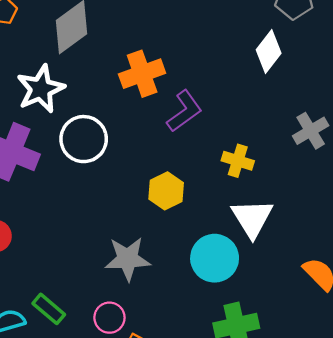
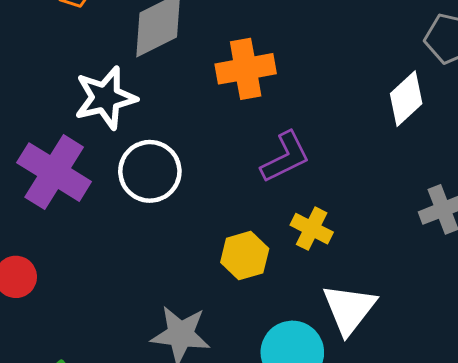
orange cross: (142, 74) -> (246, 69), moved
yellow cross: (238, 161) -> (312, 229), moved

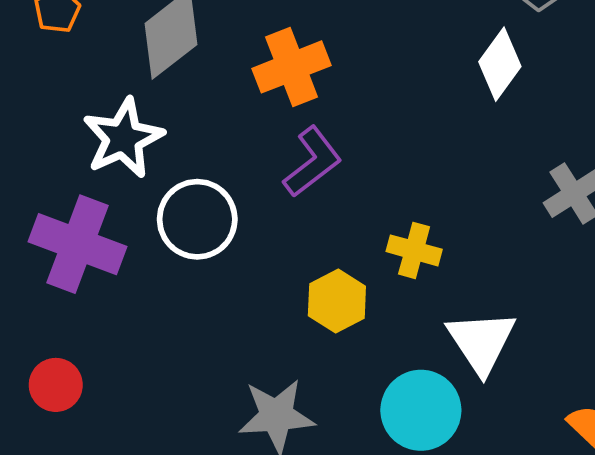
purple L-shape: (285, 157) -> (312, 162), moved

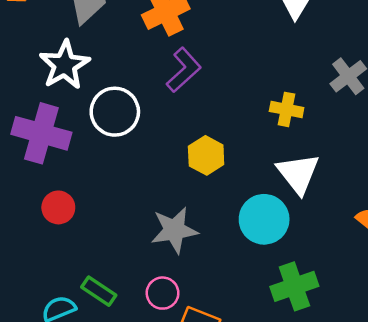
yellow cross: (414, 250) -> (287, 109), moved
red circle: (56, 385) -> (58, 207), moved

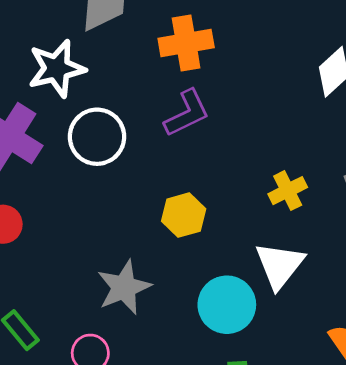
yellow cross: (287, 109) -> (288, 191), turned 36
gray star: (174, 230) -> (124, 287), turned -30

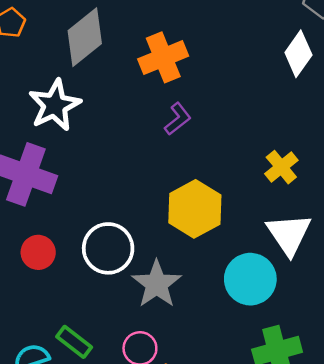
purple L-shape: (187, 113) -> (178, 119), size x0.7
white circle: (97, 137) -> (108, 248), moved
yellow hexagon: (184, 215) -> (195, 209), size x1.4

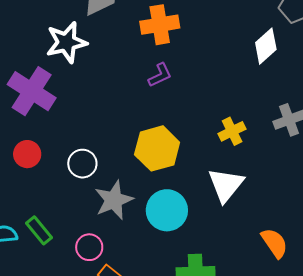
white circle: (108, 248) -> (82, 164), size x0.7
cyan circle: (250, 279) -> (167, 210), moved

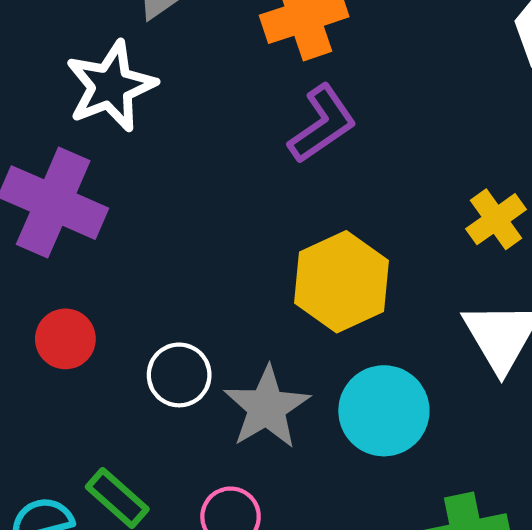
purple L-shape: (160, 75) -> (322, 124), size x1.4
white circle: (82, 164) -> (179, 375), moved

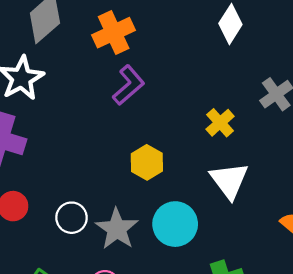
yellow hexagon: (341, 282) -> (147, 162), size x0.7

